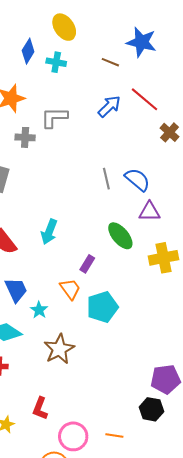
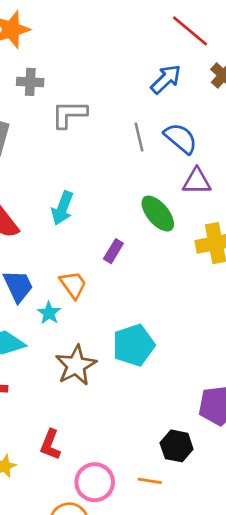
blue arrow: (109, 106) -> (166, 79), moved
gray L-shape: (54, 117) -> (69, 114), moved
orange trapezoid: (70, 289) -> (73, 285), moved
cyan pentagon: (102, 307) -> (134, 345), moved
black hexagon: (151, 409) -> (177, 446), moved

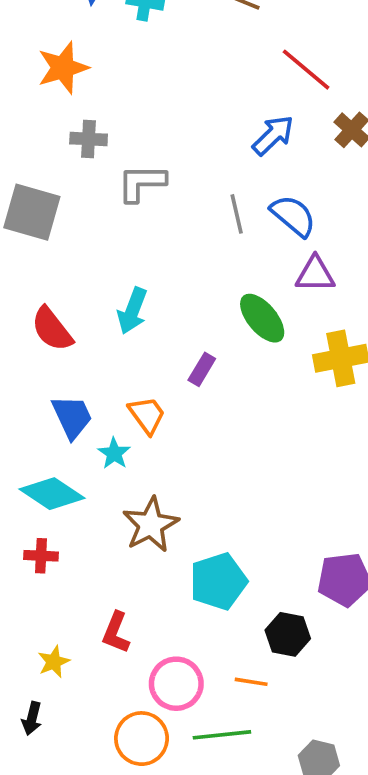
cyan pentagon: (134, 345) -> (218, 581), moved

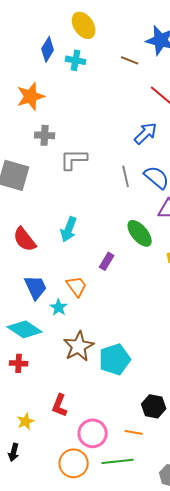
cyan pentagon: (218, 581) -> (115, 359), moved

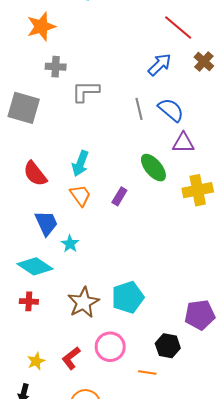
orange trapezoid: (77, 286) -> (80, 195), moved
brown star: (79, 346) -> (83, 302), moved
red L-shape: (60, 405) -> (71, 358), moved, turned 30
pink circle: (93, 433) -> (110, 347), moved

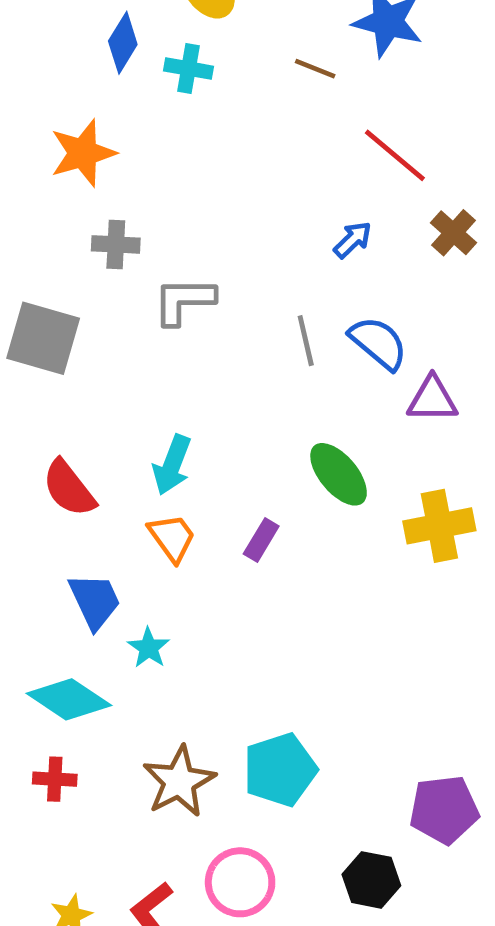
blue arrow: (160, 65) -> (353, 240), size x0.7
purple triangle: (183, 143) -> (432, 399), moved

